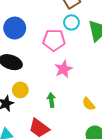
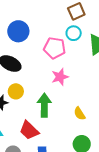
green arrow: (51, 100) -> (44, 105), size x1.6

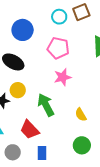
cyan circle: (74, 33) -> (59, 17), moved
green arrow: (44, 105) -> (46, 105), turned -30

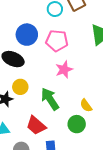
blue circle: (23, 30) -> (27, 35), moved
green circle: (82, 145) -> (77, 124), moved

